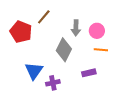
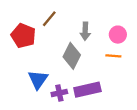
pink circle: (97, 31) -> (118, 35), moved
purple rectangle: (89, 73) -> (87, 90), moved, size x1.6

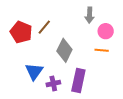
brown line: (49, 19) -> (44, 27), moved
gray arrow: (85, 31) -> (90, 15), moved
purple rectangle: (87, 90) -> (78, 80), turned -65

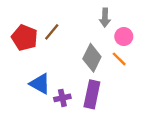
gray diamond: (64, 50) -> (92, 58), moved
orange line: (102, 50) -> (119, 59), turned 40
blue triangle: (34, 71) -> (40, 84), turned -36

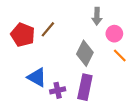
orange line: (119, 59) -> (120, 55), moved

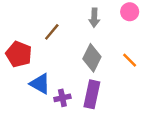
gray arrow: (97, 16) -> (94, 18), moved
pink circle: (114, 34) -> (130, 12), moved
red pentagon: (23, 35) -> (19, 54), moved

